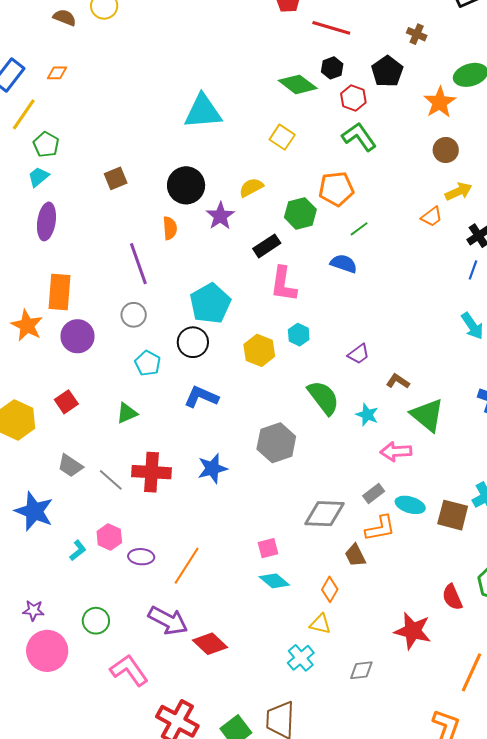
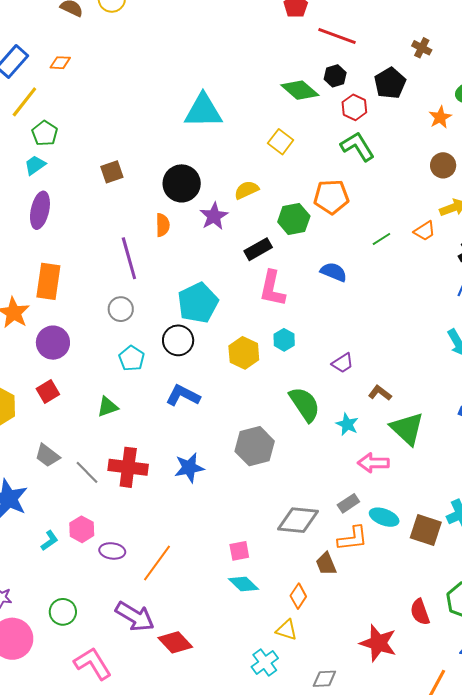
orange star: (440, 102) -> (440, 117), size x0.7
green line: (359, 229) -> (381, 239), moved
purple circle: (78, 336) -> (53, 343), moved

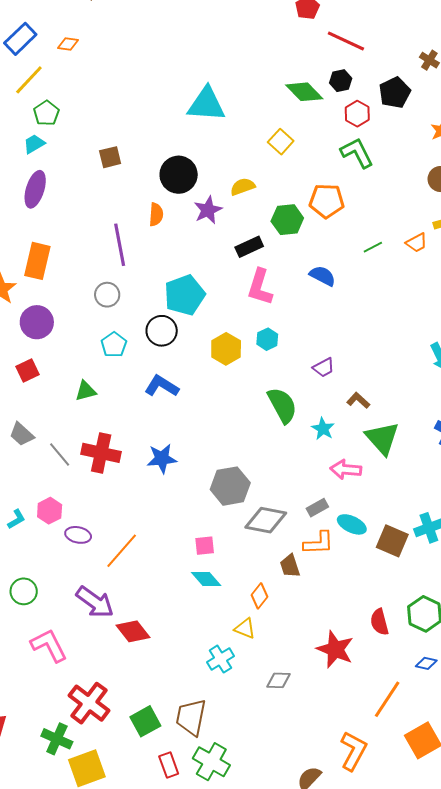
gray hexagon: (255, 446) -> (230, 486), moved

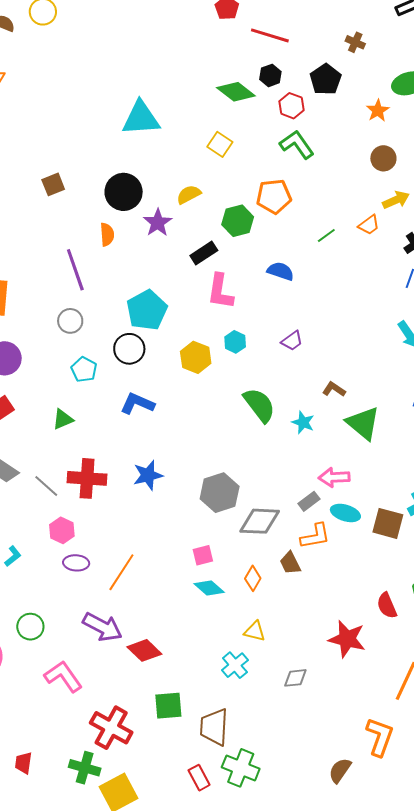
purple trapezoid: (324, 367) -> (292, 341), moved
pink arrow: (346, 469) -> (334, 477), moved
pink hexagon: (50, 511) -> (62, 530), moved
orange diamond: (260, 596) -> (253, 578), moved
green square: (145, 721) -> (168, 706), moved, turned 32

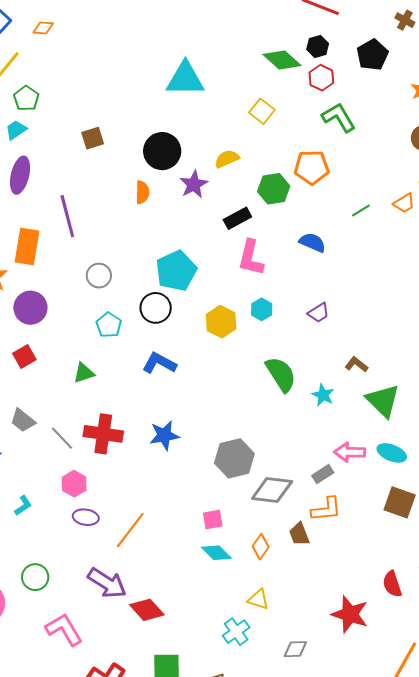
red hexagon: (291, 106) -> (321, 78), moved
purple line: (75, 270) -> (67, 216), moved
cyan ellipse: (345, 513) -> (392, 453), moved

